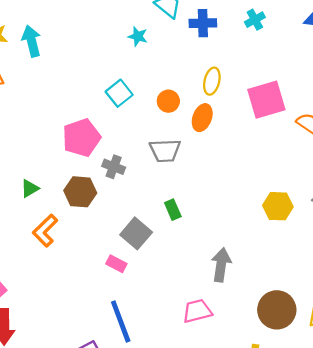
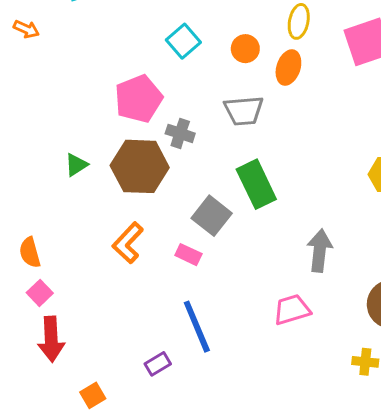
brown hexagon: (80, 192) -> (140, 166), size x1.4
green rectangle: (173, 210) -> (256, 184), size x1.8
orange L-shape: (45, 231) -> (128, 243), moved

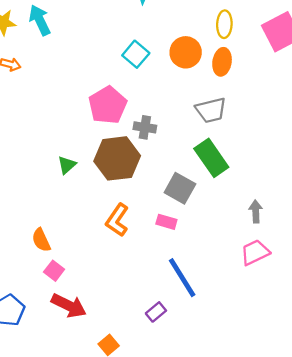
orange circle: (245, 49) -> (186, 52), size x1.4
gray trapezoid: (244, 111) -> (211, 110), moved
gray arrow: (320, 251) -> (256, 212), moved, size x0.7
red arrow: (51, 339) -> (69, 306), turned -52

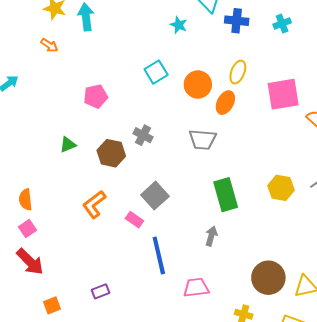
pink pentagon: (108, 105) -> (96, 96), moved, size x0.7
brown hexagon: (117, 158) -> (111, 153), size x0.7
green rectangle: (211, 158) -> (226, 195), moved
pink trapezoid: (255, 252) -> (196, 288), moved
blue line: (182, 278) -> (159, 256), moved

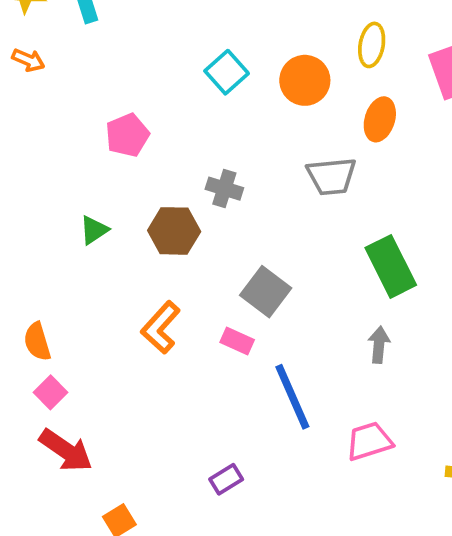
orange ellipse: (225, 103) -> (380, 119), moved
purple rectangle: (100, 291) -> (226, 479), moved

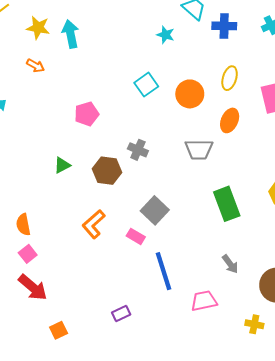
gray arrow: (379, 345) -> (230, 264), moved, turned 132

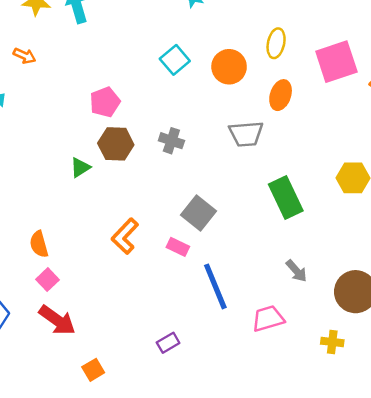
orange arrow: (35, 66) -> (25, 56), moved
brown hexagon: (107, 171) -> (116, 144), moved

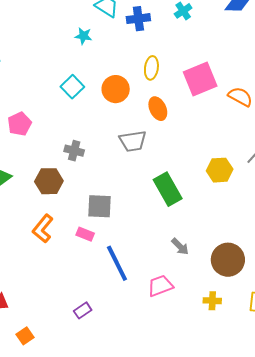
orange ellipse: (281, 95) -> (158, 109), turned -40
brown hexagon: (116, 144) -> (49, 181), moved
gray square: (198, 213) -> (100, 206), turned -32

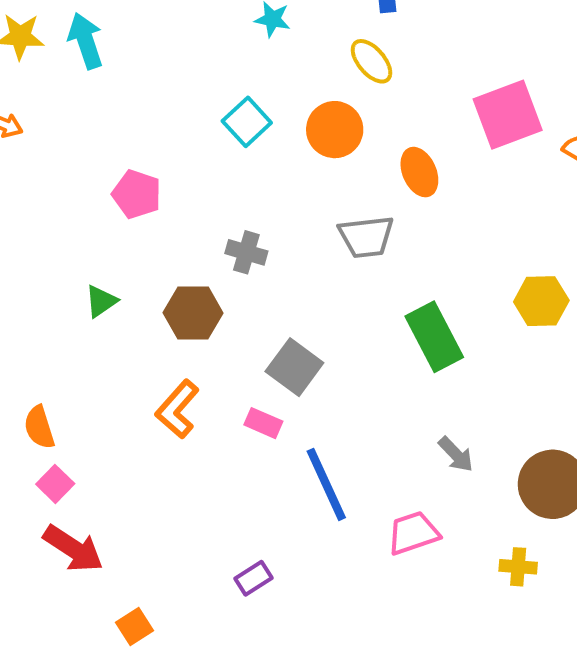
yellow ellipse: (151, 68) -> (372, 61), moved, turned -50
pink pentagon: (19, 124) -> (137, 194), turned -30
gray square: (100, 206) -> (294, 367), turned 32

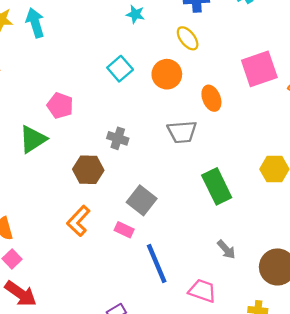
green triangle: (101, 301) -> (33, 139), moved, size x1.6
pink trapezoid: (413, 533) -> (202, 291), turned 36

